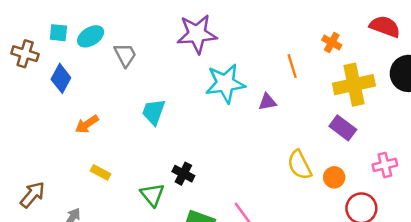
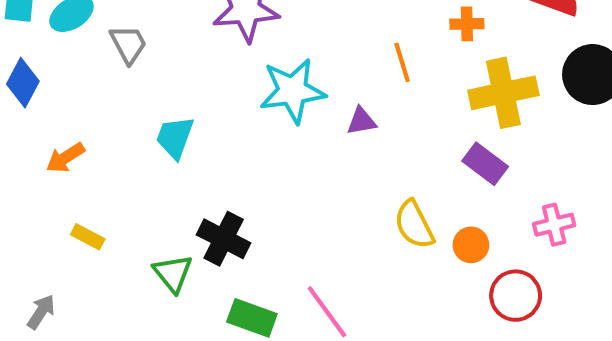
orange cross: (332, 43) -> (467, 24), turned -30
black cross: (183, 174) -> (224, 239), size x1.4

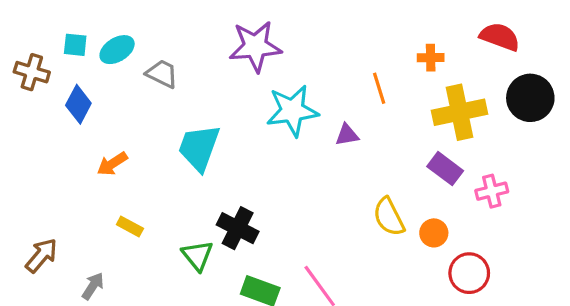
gray trapezoid: (128, 44) -> (162, 74), turned -36
cyan trapezoid: (175, 137) -> (199, 148), size x1.4
pink cross: (554, 225) -> (492, 191), moved

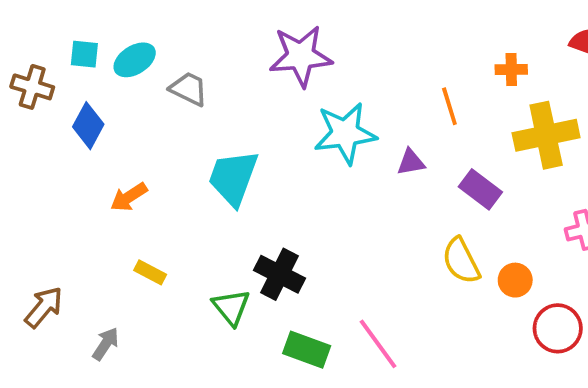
purple rectangle: (445, 169) -> (480, 189), moved

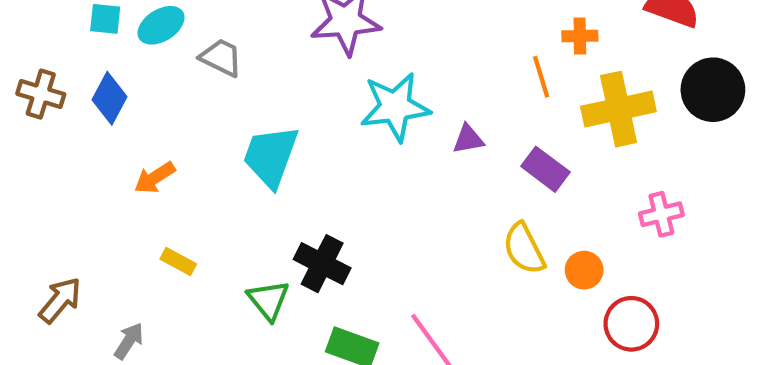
brown cross: (32, 87) -> (41, 94), moved
orange line: (449, 106) -> (541, 77), moved

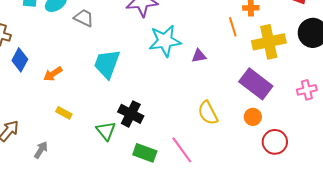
blue diamond: (110, 98) -> (20, 60), moved
purple rectangle: (545, 169) -> (256, 84), moved, size x1.5
pink cross: (661, 214) -> (307, 90), moved
yellow semicircle: (524, 249) -> (208, 113), moved

